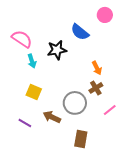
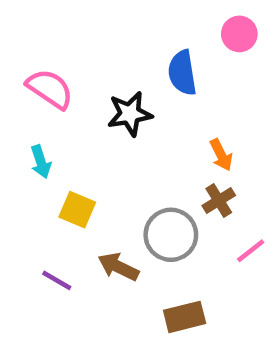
blue semicircle: (80, 32) -> (182, 73), turned 42
cyan arrow: (32, 61) -> (41, 162), moved
brown rectangle: (81, 139) -> (185, 317), turned 66

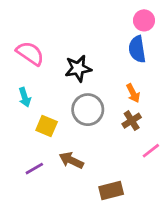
blue semicircle: (182, 73) -> (137, 49), moved
gray circle: (171, 235) -> (88, 110), moved
purple line: (57, 280) -> (34, 169), turned -60

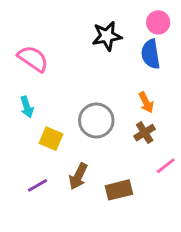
black star: (78, 68) -> (107, 36), moved
brown arrow: (71, 160) -> (78, 176), turned -90
brown rectangle: (111, 191) -> (119, 190), moved

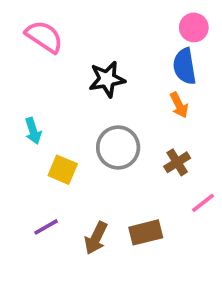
black star: (107, 36) -> (107, 79), moved
pink semicircle: (33, 59) -> (44, 37), moved
orange arrow: (146, 102) -> (179, 105), moved
brown arrow: (78, 176) -> (96, 238), moved

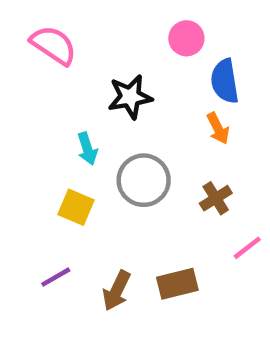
pink circle: (194, 27) -> (186, 38), moved
cyan arrow: (33, 131) -> (87, 149), moved

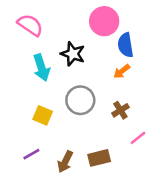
pink circle: (186, 38) -> (104, 21), size x1.5
black star: (130, 97) -> (73, 54), turned 30
orange arrow: (218, 128) -> (122, 71), turned 78
cyan arrow: (87, 149) -> (41, 68), moved, size x1.5

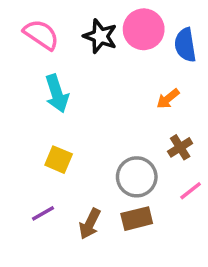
blue semicircle: (125, 45) -> (185, 45), moved
black star: (73, 54) -> (100, 36), moved
gray circle: (80, 100) -> (137, 177), moved
brown cross: (120, 110) -> (180, 147), moved

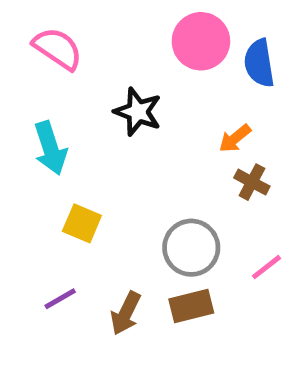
black star: (100, 36) -> (138, 112), moved
cyan arrow: (57, 94) -> (50, 148), moved
brown cross: (180, 147) -> (252, 182), moved, turned -30

